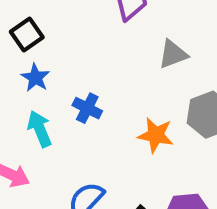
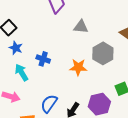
gray triangle: (173, 54) -> (81, 27), turned 35

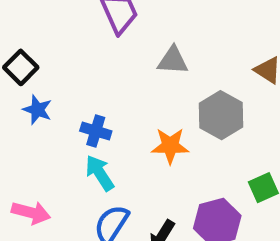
cyan arrow: (21, 72) -> (100, 173), moved

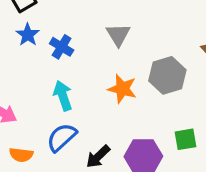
gray triangle: (173, 60) -> (118, 35), moved, turned 40
blue cross: (96, 131) -> (62, 47), moved

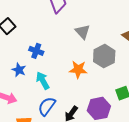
blue star: (28, 35) -> (19, 70), moved
gray triangle: (118, 35) -> (83, 32), moved

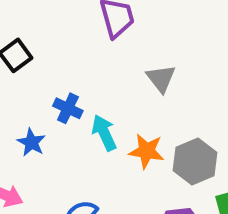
gray hexagon: (104, 56) -> (195, 162), moved
cyan arrow: (43, 81) -> (104, 133), moved

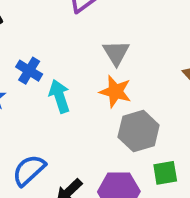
orange star: (147, 151) -> (115, 92), moved

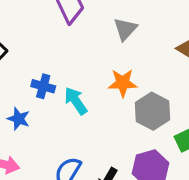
gray triangle: (116, 53) -> (125, 29), moved, turned 30

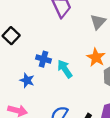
orange star: (123, 83) -> (96, 57), turned 30

